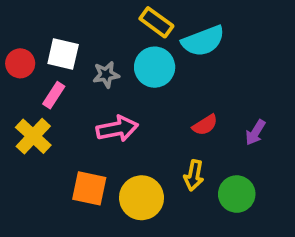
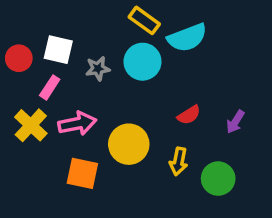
pink arrow: (117, 129) -> (77, 124), moved
yellow circle: (142, 198) -> (129, 144), moved

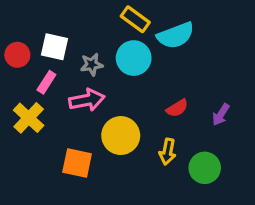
pink arrow: (77, 124) -> (87, 100), moved

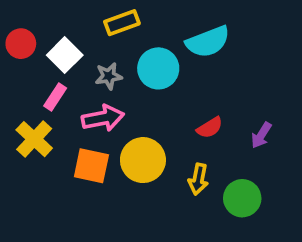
yellow rectangle: (135, 19) -> (122, 23), moved, turned -56
white square: (54, 47) -> (65, 55), turned 32
red circle: (17, 55) -> (21, 44), moved
orange square: (77, 163) -> (91, 166), moved

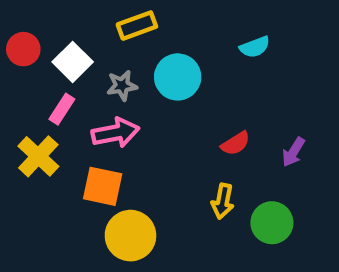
cyan semicircle: (208, 42) -> (255, 47), moved, size x0.6
yellow circle: (143, 160) -> (130, 236), moved

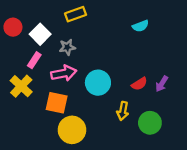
cyan circle: (178, 77) -> (98, 83), moved
red semicircle: (235, 143) -> (139, 84), moved

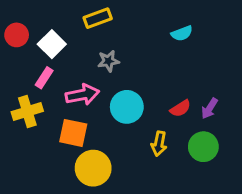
gray star: (67, 47) -> (108, 61), moved
yellow cross: (21, 86) -> (27, 111), turned 30
green circle: (150, 123) -> (203, 147), moved

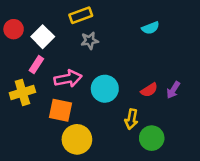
gray star: (108, 61) -> (90, 41), moved
green circle: (203, 147) -> (152, 138), moved

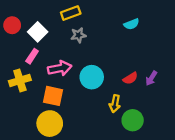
yellow circle: (77, 139) -> (50, 124), moved

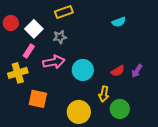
gray star: (78, 35) -> (60, 37), moved
orange square: (53, 96) -> (38, 99), moved
yellow circle: (50, 124) -> (79, 112), moved

